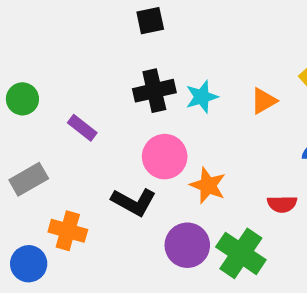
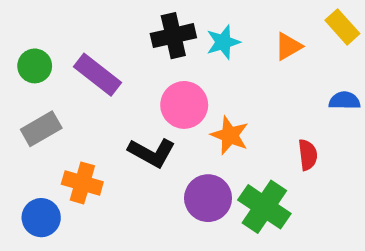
green circle: (22, 99) -> (35, 66), moved
purple rectangle: (82, 128) -> (98, 75), size x1.5
red semicircle: (282, 204) -> (308, 155), turned -96

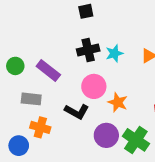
gray rectangle: (41, 129) -> (31, 99), moved, turned 36

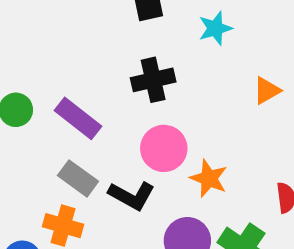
cyan star: (114, 53) -> (215, 28), moved
gray rectangle: (31, 99) -> (78, 178), moved, turned 30

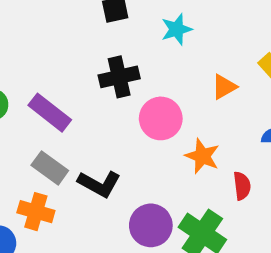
pink circle: (164, 148) -> (161, 118), moved
orange star: (209, 178) -> (202, 156), moved

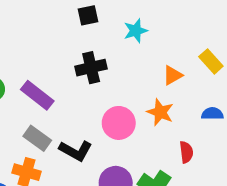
pink circle: (161, 118) -> (119, 123), moved
orange star: (202, 156) -> (160, 112), moved

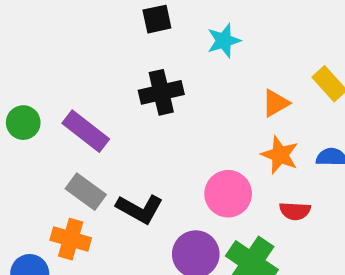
orange star: (160, 112) -> (280, 155), moved
pink circle: (119, 123) -> (228, 194), moved
red semicircle: (186, 152) -> (295, 211), turned 100

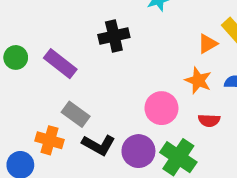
orange triangle: (276, 103) -> (208, 44), moved
gray rectangle: (86, 192) -> (76, 114), moved
black L-shape: (140, 209) -> (99, 145), moved

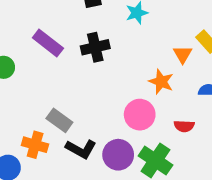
orange triangle: (208, 44) -> (183, 54), turned -30
purple rectangle: (60, 64) -> (48, 43), moved
orange star: (198, 80) -> (161, 82), moved

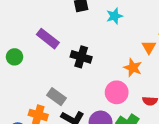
black cross: (95, 47) -> (81, 57), moved, turned 30

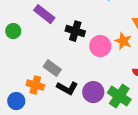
pink circle: (117, 92) -> (100, 46), moved

